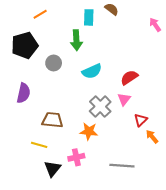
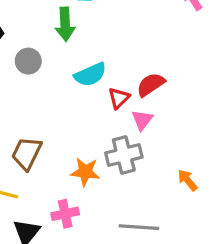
gray cross: (100, 107) -> (124, 155), moved, turned 30
brown trapezoid: (53, 120) -> (27, 153), turned -70
red triangle: (141, 120) -> (119, 98), moved

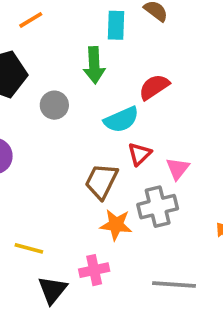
red semicircle: (151, 85) -> (154, 87), moved
red triangle: (119, 98) -> (140, 154), moved
brown trapezoid: (27, 153) -> (101, 181), moved

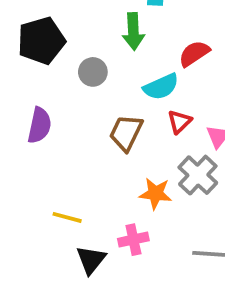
brown trapezoid: (101, 181) -> (126, 133), moved
gray cross: (158, 207) -> (198, 175), turned -33

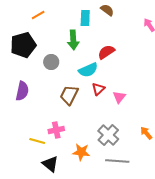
gray cross: (198, 175) -> (108, 135), moved
orange star: (155, 194) -> (81, 152), moved
pink cross: (133, 240) -> (56, 130), moved
black triangle: (91, 260) -> (50, 164), turned -30

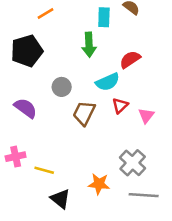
gray circle: (51, 62) -> (62, 87), moved
purple semicircle: (22, 91) -> (26, 108), turned -66
pink cross: (56, 130) -> (16, 157), moved

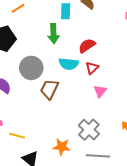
cyan semicircle: (108, 82) -> (69, 64), turned 30
gray circle: (62, 87) -> (31, 68), size x1.5
red triangle: (120, 106) -> (92, 68), moved

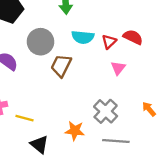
red semicircle: (87, 46) -> (133, 37), moved, turned 60

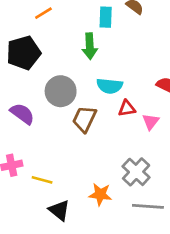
red triangle: (109, 42) -> (127, 108), moved, turned 35

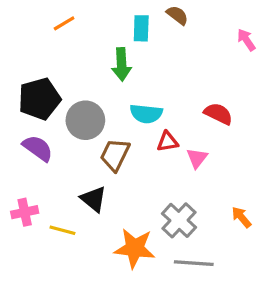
black pentagon: (24, 53) -> (39, 99), moved
orange star: (100, 194) -> (135, 248), size x1.4
black triangle: (59, 210) -> (94, 199), moved

